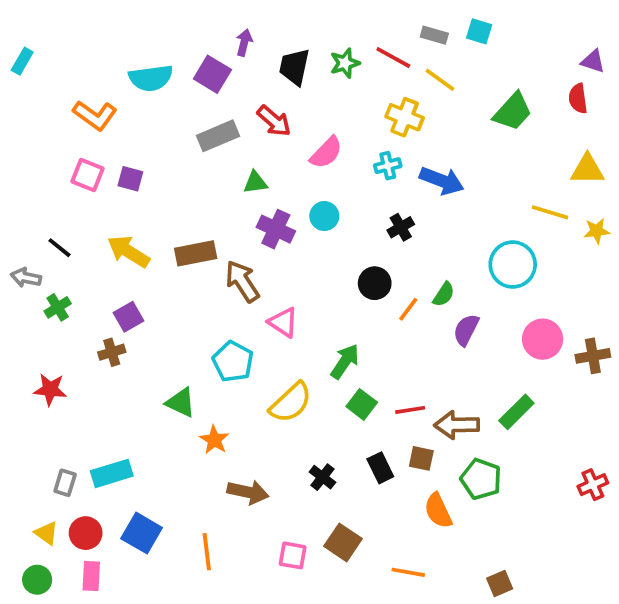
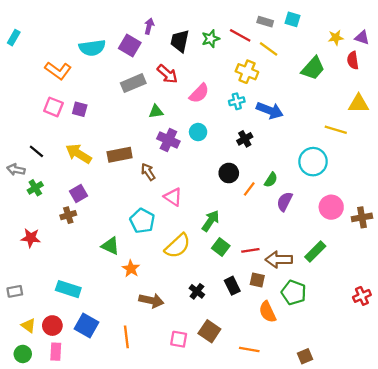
yellow star: (597, 231) -> (336, 38), moved
brown arrow: (242, 281) -> (148, 172), size x0.7
cyan rectangle: (112, 473) -> (68, 289), turned 35
gray rectangle: (65, 483) -> (15, 291), moved, turned 63

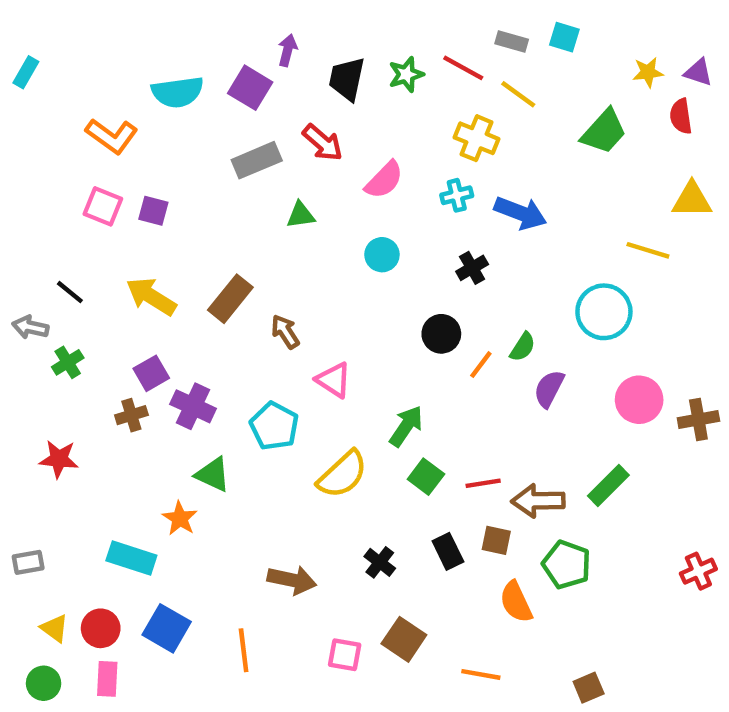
purple cross: (168, 140) -> (193, 406), moved
brown rectangle: (120, 155) -> (230, 299), turned -40
orange star: (131, 269) -> (180, 518), moved

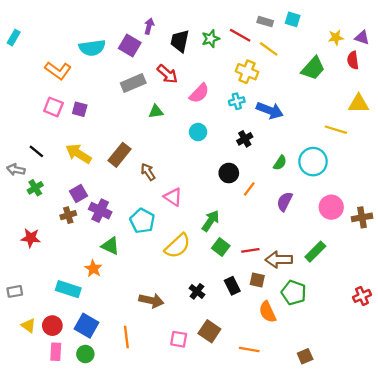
green semicircle: (523, 347) -> (280, 163), moved
green circle: (44, 683) -> (85, 354), moved

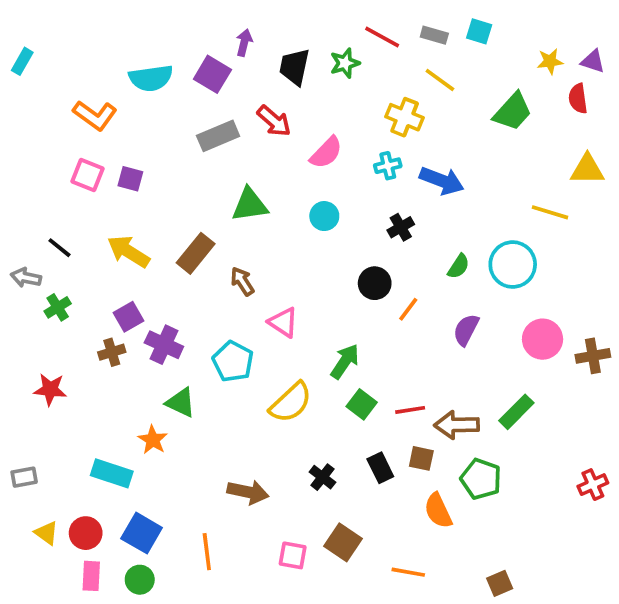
red line: (240, 35) -> (382, 37), moved
green triangle: (156, 112) -> (250, 205), moved, size x1.5

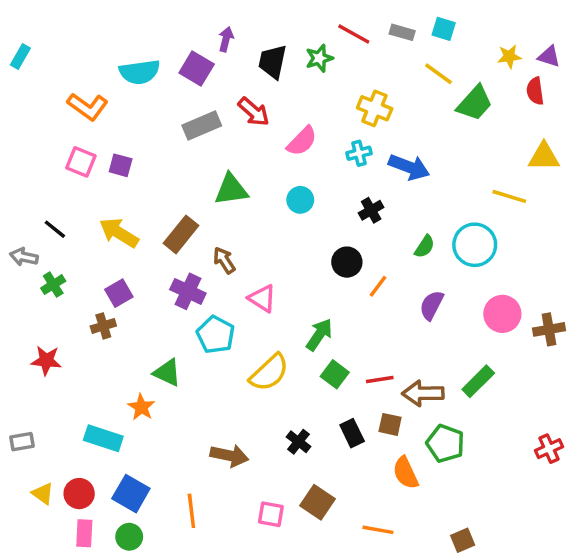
yellow line: (440, 80) -> (438, 74), moved
purple cross: (164, 345) -> (188, 291), moved

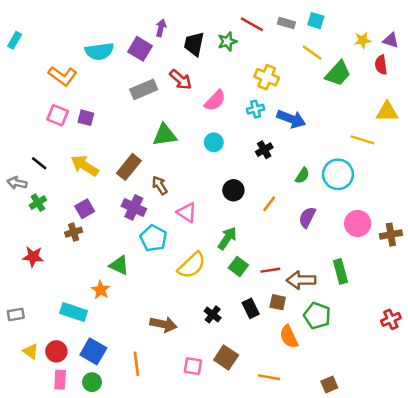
black circle: (347, 262) -> (233, 190), moved
green rectangle: (478, 381) -> (340, 271), turned -60

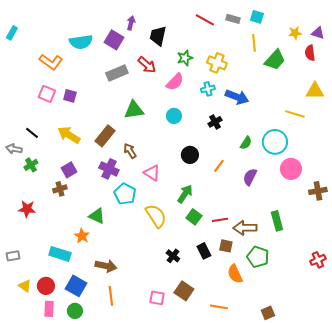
green star: (227, 41) -> (185, 58), moved
yellow line: (312, 53) -> (254, 43), turned 48
pink circle: (358, 223) -> (291, 169), moved
yellow semicircle: (192, 265) -> (156, 216), turned -80
brown arrow: (163, 324) -> (106, 266), moved

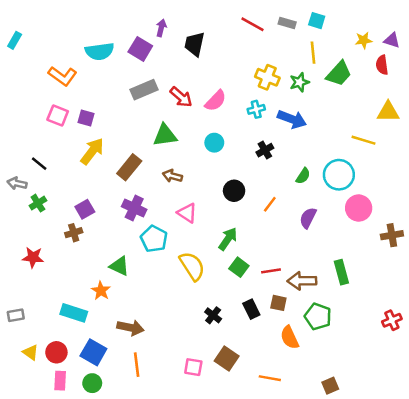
green star: (185, 58) -> (299, 82), moved
red arrow: (147, 65) -> (181, 97), moved
yellow arrow: (69, 135) -> (92, 151), moved, turned 95
brown arrow: (130, 151) -> (172, 176), moved, turned -42

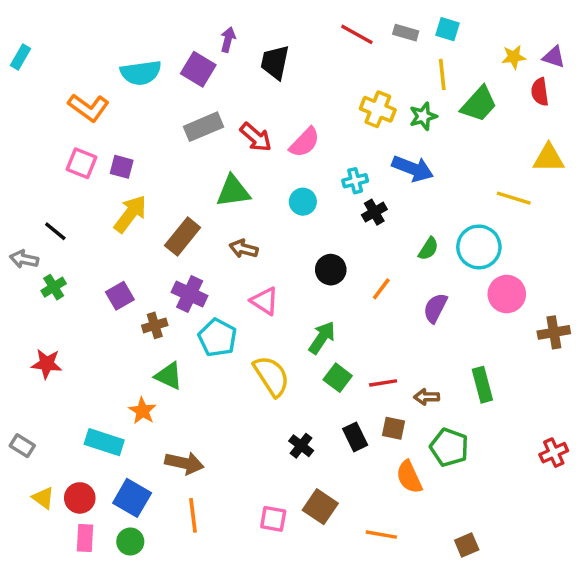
cyan cross: (256, 109) -> (355, 181), moved
brown cross: (74, 233) -> (155, 325), moved
brown arrow: (302, 281) -> (427, 397), size x0.6
gray rectangle: (16, 315) -> (22, 446), turned 42

